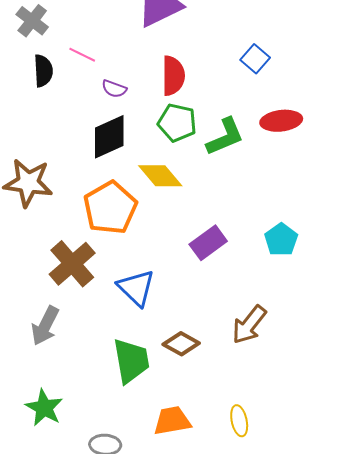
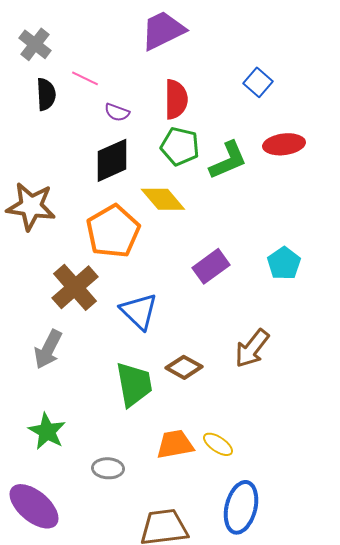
yellow ellipse: (239, 421) -> (218, 444), moved, turned -44

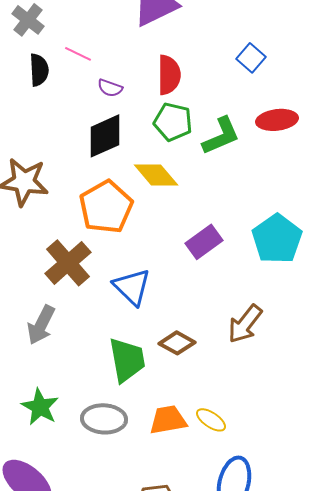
cyan pentagon: (284, 263) -> (277, 239), size x1.5
gray ellipse: (108, 468) -> (104, 419), moved, size x1.4

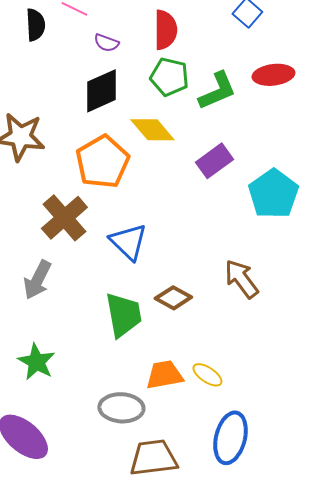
purple rectangle: (204, 242) -> (214, 161), moved
brown arrow: (245, 324) -> (241, 279), turned 105
gray ellipse: (104, 419) -> (121, 408), moved

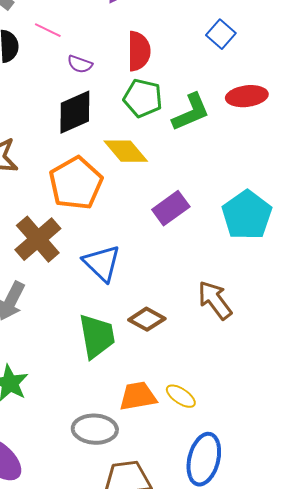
purple rectangle: (214, 161) -> (171, 208), moved

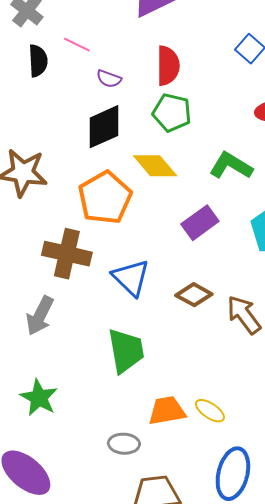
green L-shape: (191, 112) -> (231, 166), moved, turned -126
brown cross: (38, 239) -> (67, 254), turned -36
brown diamond: (147, 319) -> (194, 295), moved
gray ellipse: (95, 429) -> (124, 444), size x0.7

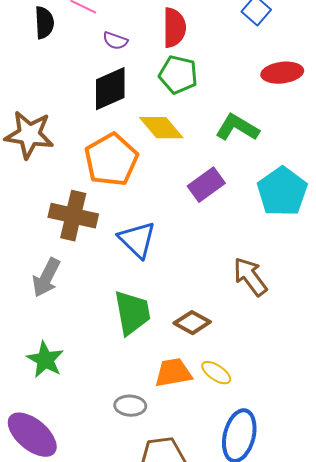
brown diamond: (194, 295) -> (192, 323), moved

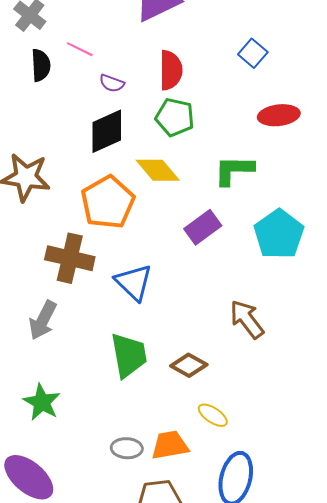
green L-shape: (237, 128) -> (234, 170), turned -30
orange trapezoid: (173, 373) -> (170, 445), moved

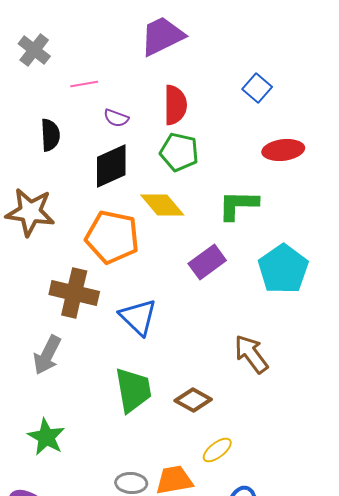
pink line: (80, 49) -> (84, 84), turned -36
black semicircle: (41, 65) -> (50, 135), moved
orange pentagon: (108, 202) -> (112, 237), turned -30
yellow ellipse: (213, 415) -> (217, 450), turned -72

